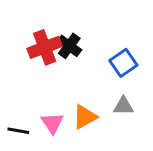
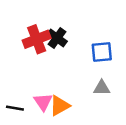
blue square: (123, 63) -> (102, 52), turned 30
orange triangle: (85, 117) -> (60, 106), moved

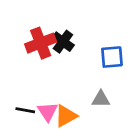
gray triangle: (102, 88) -> (101, 99), moved
black line: (15, 108) -> (25, 110), moved

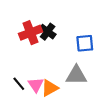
gray triangle: (101, 99) -> (76, 75), size x1.5
black line: (25, 110) -> (19, 84), turned 40

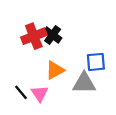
blue square: (85, 43) -> (96, 62), moved
orange triangle: (50, 88) -> (55, 70), moved

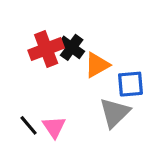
orange triangle: (55, 70) -> (97, 65), moved
gray triangle: (84, 83) -> (115, 113), turned -45

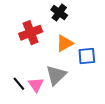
black cross: (72, 47) -> (59, 13), moved
gray triangle: (115, 113) -> (56, 75), moved

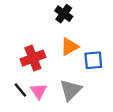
red cross: (31, 33) -> (33, 58), moved
gray triangle: (56, 75) -> (71, 90), moved

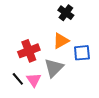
black cross: (64, 14) -> (66, 13), moved
gray triangle: (71, 90) -> (54, 68), moved

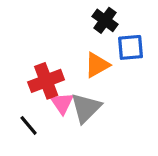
blue square: (82, 53) -> (131, 47), moved
pink triangle: (34, 80) -> (62, 103), moved

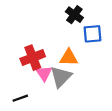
orange triangle: (97, 65) -> (69, 58), moved, turned 30
black line: (29, 125) -> (20, 98), moved, turned -70

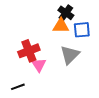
orange triangle: (69, 58) -> (61, 26), moved
gray triangle: (61, 77) -> (70, 55), moved

